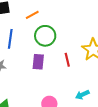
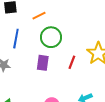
red line: (67, 60) -> (72, 62), turned 32

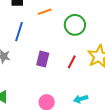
green circle: (51, 37) -> (75, 25), moved

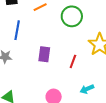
red line: (72, 62) -> (73, 61), moved

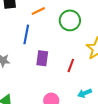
blue line: (17, 30) -> (26, 34), moved

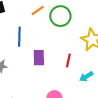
orange line: (38, 11) -> (38, 11), moved
cyan arrow: (85, 93) -> (86, 77), moved

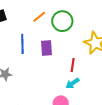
purple rectangle: (39, 58) -> (46, 48), moved
cyan arrow: (86, 77) -> (73, 83), moved

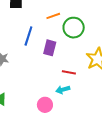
red line: (73, 65) -> (69, 72), turned 72

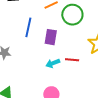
cyan arrow: (63, 90) -> (53, 63), moved

